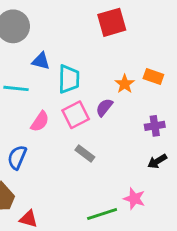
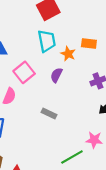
cyan trapezoid: (69, 79) -> (47, 41), moved
pink square: (76, 115) -> (24, 72), moved

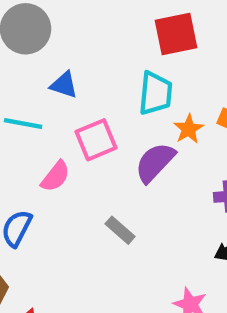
purple semicircle: (56, 75) -> (155, 162), size x1.5

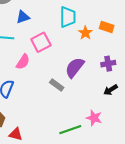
blue triangle: (64, 85) -> (23, 17), turned -32
purple semicircle: (155, 162) -> (75, 67), moved

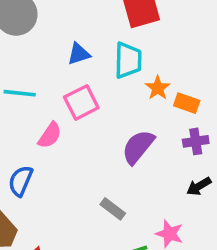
blue triangle: (23, 17) -> (79, 54), moved
orange rectangle: (107, 27) -> (187, 103), moved
gray rectangle: (57, 85) -> (113, 209), moved

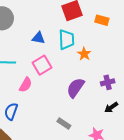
blue triangle: (79, 54) -> (38, 38), turned 32
orange rectangle: (187, 103) -> (102, 20), moved

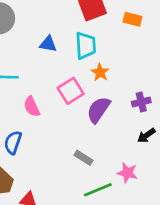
orange star: (84, 54) -> (100, 72), moved
pink square: (42, 65) -> (71, 91), moved
pink semicircle: (26, 85) -> (32, 107), turned 126

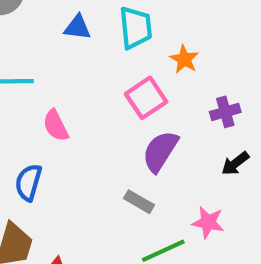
orange star: (100, 72) -> (184, 59), moved
pink square: (71, 91) -> (146, 98), moved
purple semicircle: (99, 110) -> (160, 151), moved

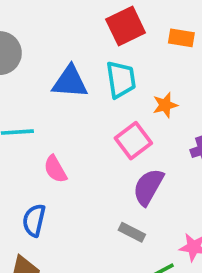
blue triangle: (77, 27) -> (70, 82), size x1.5
orange star: (184, 59) -> (165, 105), turned 30

